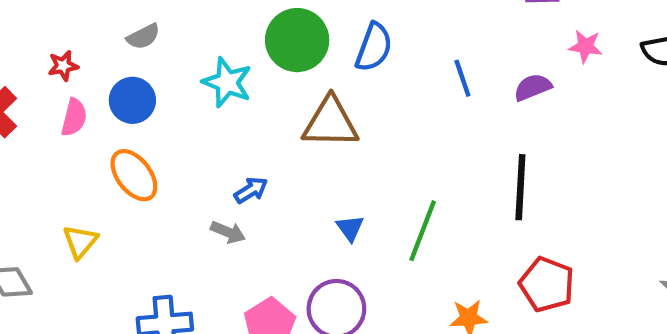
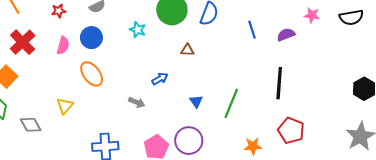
red star: (63, 66) -> (59, 11), moved
cyan star: (227, 82) -> (138, 30), size x0.7
brown triangle: (330, 123) -> (187, 50), size x0.5
blue arrow: (251, 190) -> (160, 79), moved

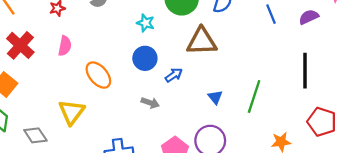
blue circle: (91, 38) -> (145, 58), moved
brown triangle: (187, 50) -> (202, 41), size x2.0
yellow triangle: (65, 106) -> (72, 112), size x1.4

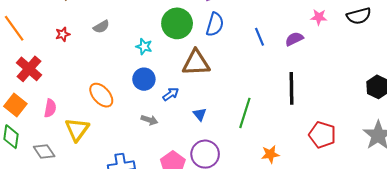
pink semicircle: (65, 46) -> (50, 108), moved
blue triangle: (215, 97) -> (200, 114), moved
red pentagon: (322, 122) -> (322, 135), moved

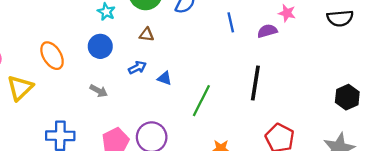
pink star: (319, 17) -> (287, 13), moved
brown triangle: (196, 63) -> (147, 35), moved, size x0.5
blue arrow: (171, 94) -> (137, 68), moved
blue triangle: (200, 114) -> (164, 78), moved, turned -40

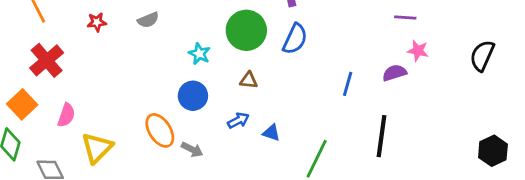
black semicircle: (340, 18) -> (482, 56), turned 120
blue line: (231, 22) -> (348, 84), moved, turned 30
orange ellipse: (52, 56) -> (160, 130), moved

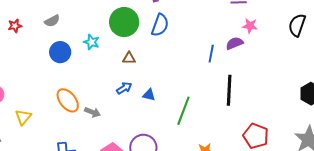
blue line: (348, 84) -> (211, 54), moved
blue circle: (193, 96) -> (60, 52), moved
yellow triangle: (97, 148) -> (23, 117), size x0.7

